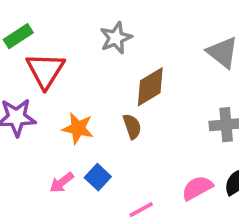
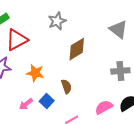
red triangle: (45, 70) -> (17, 40), turned 30
brown semicircle: (132, 126) -> (66, 86), moved

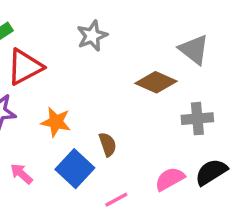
brown diamond: (77, 49) -> (156, 82), moved, turned 55
blue square: (47, 101) -> (75, 169), size x1.5
pink arrow: (26, 104) -> (21, 174), moved, turned 80

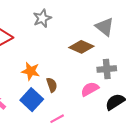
orange star: (56, 122) -> (31, 71), moved
pink semicircle: (170, 179) -> (90, 89), moved

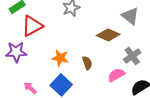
gray cross: (107, 69) -> (132, 56), turned -30
brown semicircle: (52, 85) -> (87, 63), moved

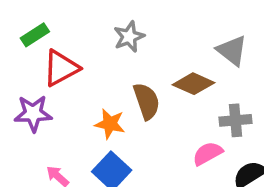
gray cross: (132, 56) -> (235, 120), turned 30
brown semicircle: (87, 63) -> (147, 101), moved, size x1.5

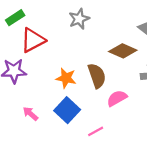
brown semicircle: (147, 101) -> (97, 76), moved
pink semicircle: (208, 153) -> (117, 98), moved

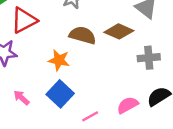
brown semicircle: (97, 76) -> (83, 35), moved, turned -55
pink semicircle: (117, 98) -> (128, 105), moved

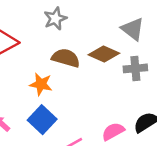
gray cross: (149, 58) -> (135, 68), moved

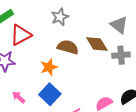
brown diamond: (104, 54) -> (97, 44), turned 35
orange star: (41, 84) -> (49, 67), turned -30

